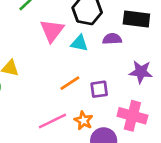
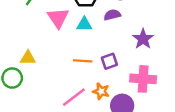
purple star: (141, 72) -> (143, 39), turned -30
orange line: (70, 83) -> (83, 61), turned 48

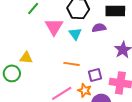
cyan triangle: (84, 24) -> (75, 34), turned 48
purple square: (109, 61) -> (95, 75), moved

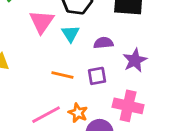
purple semicircle: (99, 28) -> (103, 43), moved
purple square: (95, 75) -> (97, 76), moved

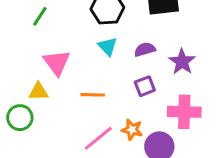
pink triangle: (42, 22) -> (57, 63), moved
orange line: (62, 75) -> (93, 95), moved

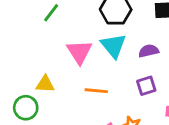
cyan triangle: (108, 46) -> (113, 46), size x1.4
pink triangle: (57, 63) -> (79, 52), moved

